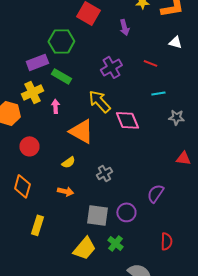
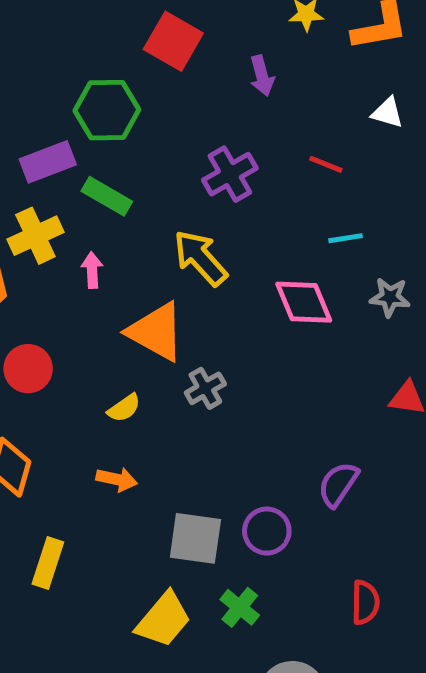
pink diamond: (127, 120) -> (304, 302), moved
gray cross: (104, 173) -> (205, 388), moved

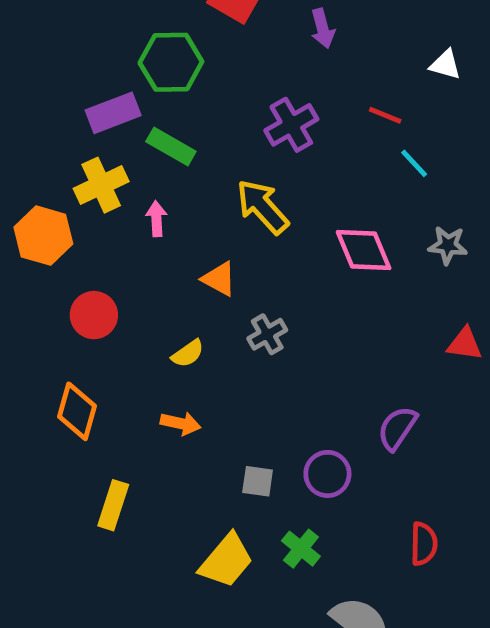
cyan line: (346, 238) -> (414, 163), moved, turned 56
orange triangle: (156, 332) -> (219, 279), size x0.6
gray square: (195, 538) -> (258, 481), size x0.6

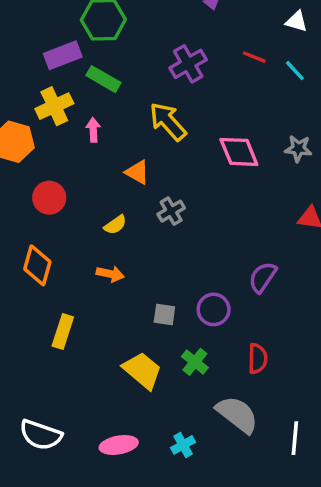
cyan line: (414, 163) -> (295, 71), moved
red semicircle: (424, 544) -> (258, 359), moved
yellow trapezoid: (226, 561) -> (142, 370), turned -90

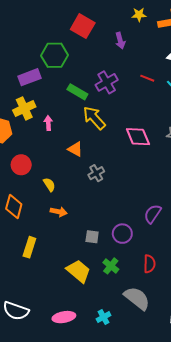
green rectangle: (103, 79) -> (77, 92), moved
yellow semicircle: (115, 225) -> (49, 185), moved, turned -88

